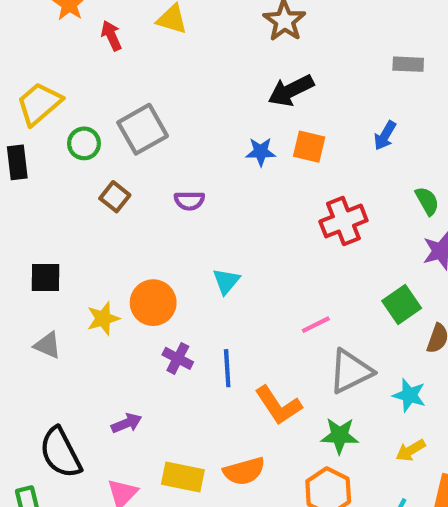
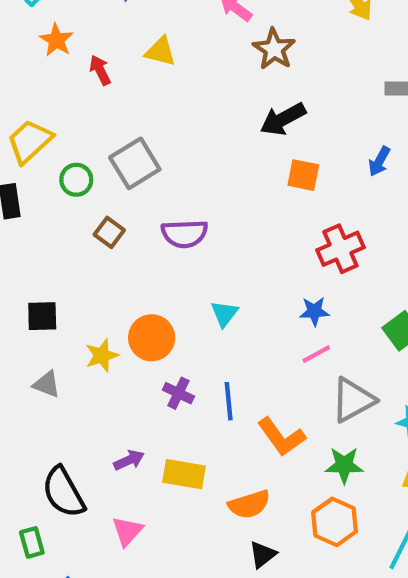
blue star: (261, 152) -> (314, 311), moved
purple semicircle: (189, 201) -> (185, 234), size x1.5
yellow rectangle: (183, 477) -> (184, 474), moved

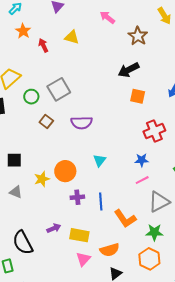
brown star: (274, 49) -> (138, 36), moved
purple cross: (178, 393) -> (77, 197), turned -32
pink triangle: (127, 531) -> (83, 259), moved

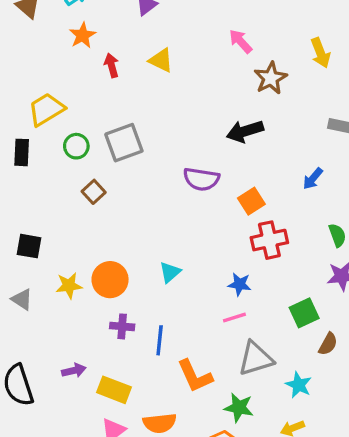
pink arrow: (107, 17) -> (241, 41), moved
orange square: (138, 96) -> (251, 201), moved, turned 35
purple semicircle: (82, 123) -> (201, 179), moved

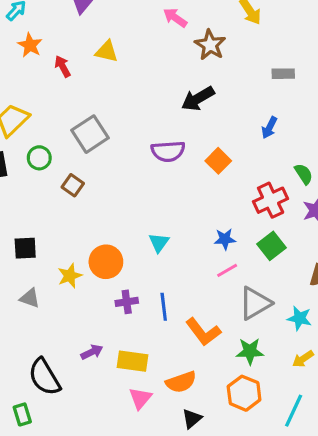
green circle: (76, 146) -> (39, 158), moved
red cross: (269, 240) -> (271, 200), moved
green square: (304, 313) -> (272, 246), moved

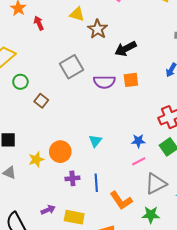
brown star: (210, 45) -> (98, 29), moved
yellow triangle: (107, 51) -> (77, 14), moved
gray square: (90, 134) -> (72, 67), moved
orange square: (218, 161) -> (131, 80), moved, turned 35

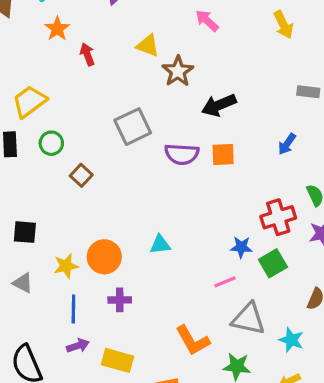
cyan triangle: (95, 141) -> (160, 245), turned 40
blue star: (138, 141) -> (241, 247), moved
blue line: (96, 183) -> (73, 309), moved
gray triangle: (156, 184) -> (248, 319), turned 35

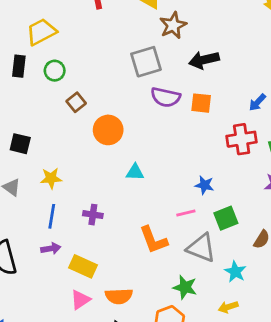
gray square: (133, 127) -> (146, 62), moved
red cross: (278, 217) -> (242, 139), moved
orange circle: (104, 257) -> (108, 130), moved
green square: (273, 263) -> (226, 218), moved
orange L-shape: (193, 340) -> (153, 240), moved

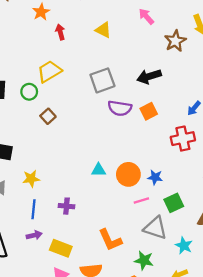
brown star: (173, 25) -> (175, 41), moved
yellow trapezoid: (41, 32) -> (49, 71), moved
orange square: (201, 103) -> (149, 111), turned -30
orange circle: (108, 130) -> (128, 174), moved
orange L-shape: (153, 240) -> (110, 240), moved

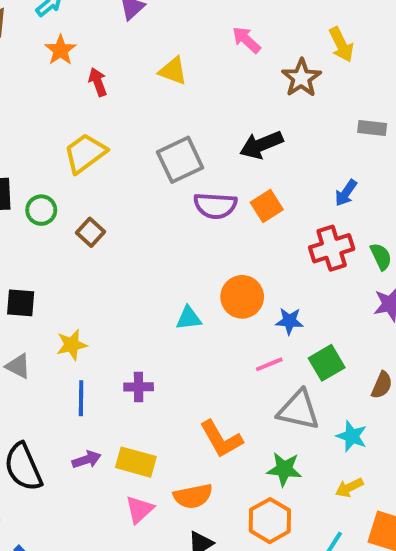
green circle: (29, 92) -> (41, 210), moved
orange circle: (128, 174) -> (242, 297), moved
purple arrow: (34, 235) -> (87, 460), moved

